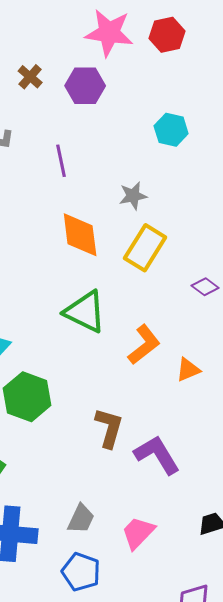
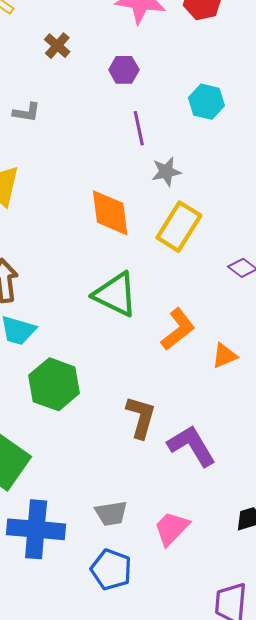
purple hexagon: (85, 86) -> (124, 70), moved, size x0.7
purple line: (61, 161) -> (139, 128), moved
gray trapezoid: (81, 519) -> (111, 513), turned 56

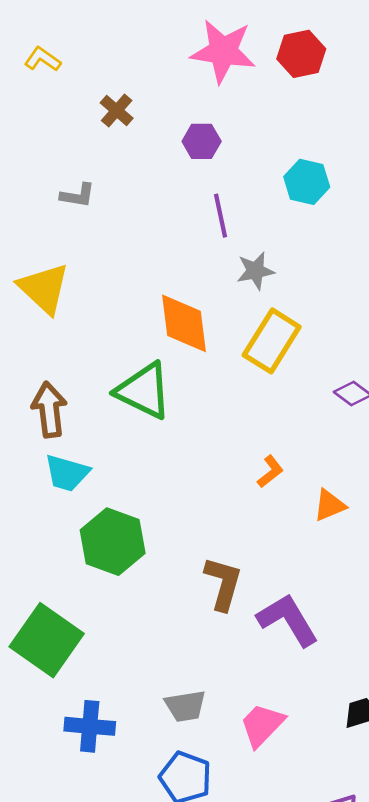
green triangle: (115, 294) -> (144, 391), moved
orange L-shape: (178, 329) -> (270, 472), size x0.6
blue cross: (36, 529) -> (90, 726), size x0.7

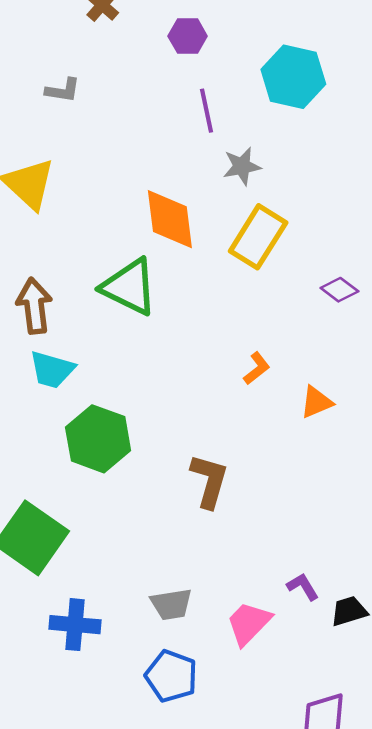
cyan hexagon: (307, 182) -> (293, 77), size x1.4
purple L-shape: (288, 620) -> (303, 587), moved, size x0.5

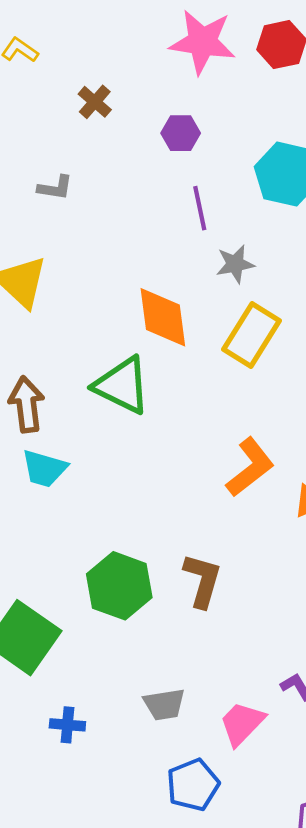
orange L-shape: (257, 368) -> (250, 467), size x1.8
green hexagon: (98, 439) -> (119, 586), moved
blue cross: (75, 625) -> (67, 725), size x0.7
blue pentagon: (171, 676) -> (193, 785), moved, turned 30

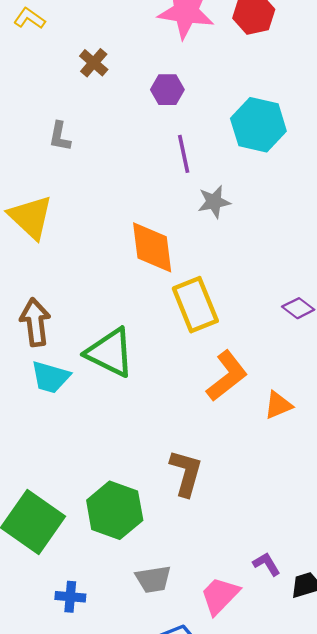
gray L-shape: (55, 188) -> (60, 136), turned 92
yellow rectangle: (251, 335) -> (195, 305), moved, turned -54
green triangle: (122, 385) -> (110, 353), moved
green hexagon: (119, 586) -> (115, 510), moved

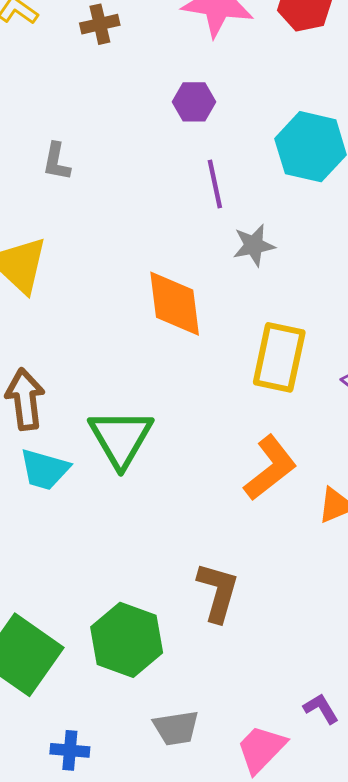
brown cross: (94, 63) -> (100, 24), moved, turned 36
yellow rectangle: (195, 305) -> (279, 357), moved, turned 34
green triangle: (110, 353) -> (121, 438), turned 34

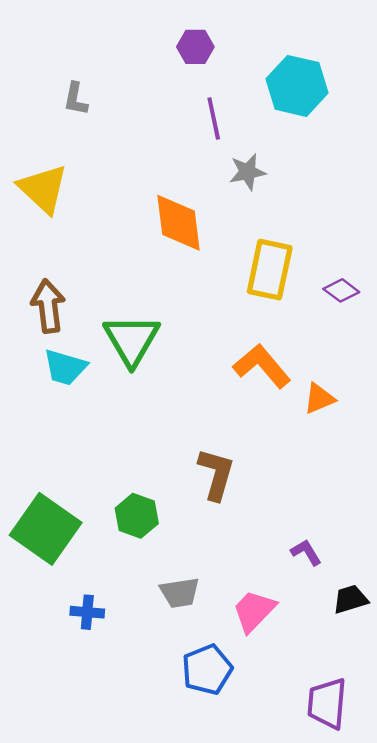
orange L-shape: (270, 468) -> (262, 366), turned -92
green hexagon: (127, 640) -> (137, 516), size x0.7
purple L-shape: (321, 709) -> (306, 552), moved

